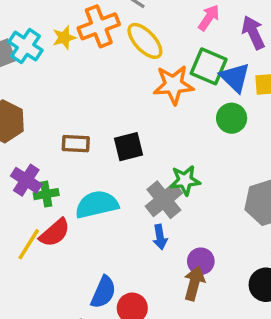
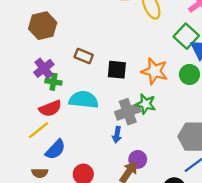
orange star: (173, 85) -> (155, 71), moved
yellow line: (29, 244) -> (38, 130), moved
blue semicircle: (103, 292) -> (55, 150), moved

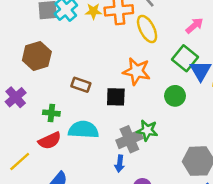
purple cross: (44, 68) -> (16, 97), moved
orange star: (155, 71) -> (137, 71), moved
green circle: (189, 74) -> (175, 96), moved
yellow line: (38, 130) -> (20, 162), moved

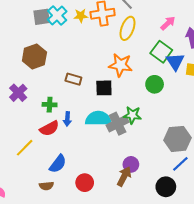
yellow ellipse: (147, 29) -> (128, 28), turned 50
cyan semicircle: (83, 130) -> (98, 118), moved
blue arrow: (120, 164) -> (67, 119), moved

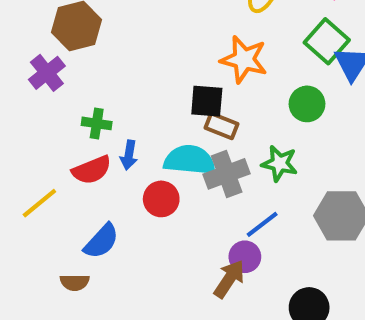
brown rectangle: (73, 79) -> (222, 126), moved
purple cross: (18, 93) -> (47, 73), moved
green star: (132, 115) -> (280, 163), moved
blue line: (180, 164) -> (262, 224), moved
red circle: (85, 183) -> (161, 199), moved

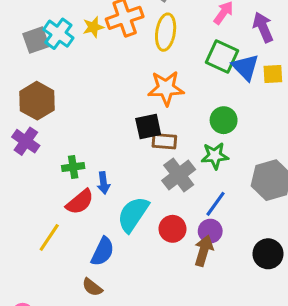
green circle: (307, 104) -> (224, 120), moved
cyan semicircle: (190, 160) -> (133, 214), moved, turned -45
red circle: (161, 199) -> (172, 229), moved
brown semicircle: (75, 282) -> (92, 287), turned 55

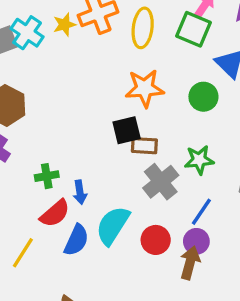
green square: (222, 57) -> (193, 29), moved
green circle: (224, 120) -> (203, 97), moved
blue semicircle: (103, 251) -> (76, 240), moved

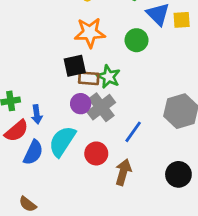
green star: (199, 160) -> (109, 77), moved, turned 30
purple circle: (196, 241) -> (81, 104), moved

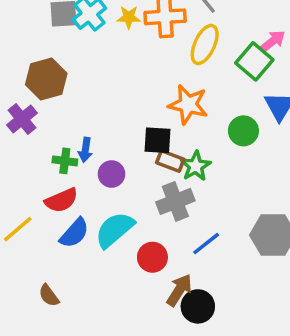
purple circle: (81, 104) -> (112, 174), moved
blue arrow: (37, 114) -> (85, 150), moved
black circle: (178, 174) -> (198, 306), moved

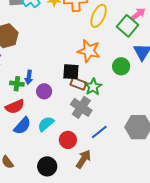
gray cross: (175, 201) -> (81, 107), turned -35
cyan semicircle: (115, 230) -> (46, 124), size x0.7
black circle: (198, 306) -> (47, 166), moved

